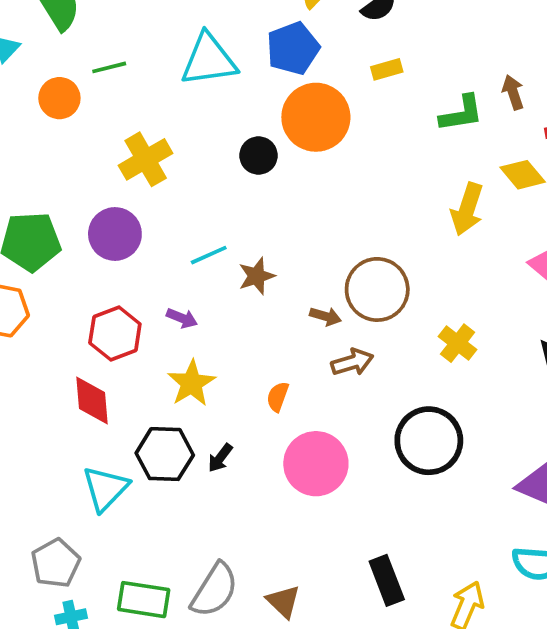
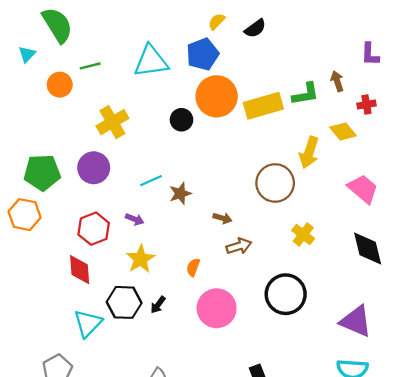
yellow rectangle: (387, 69) -> (263, 106), moved, size x2.0
brown circle: (377, 289) -> (275, 183), moved

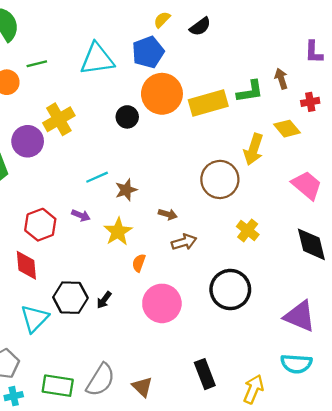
purple circle: (94, 168) -> (28, 141), moved
yellow star: (140, 259) -> (118, 232), moved

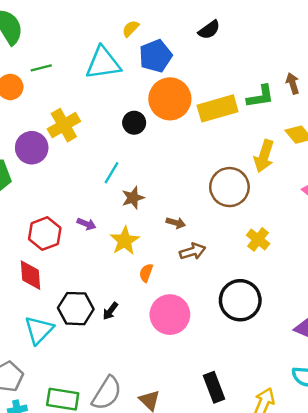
yellow semicircle: (162, 20) -> (131, 29), moved
cyan line: (97, 177) -> (112, 173), moved, turned -35

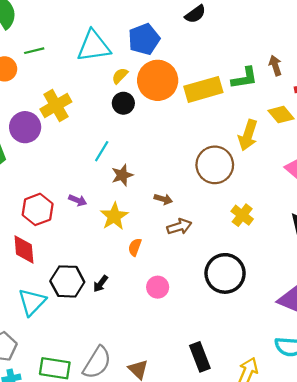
yellow semicircle: (131, 29) -> (120, 76), moved
pink circle: (170, 315) -> (158, 287), size x0.6

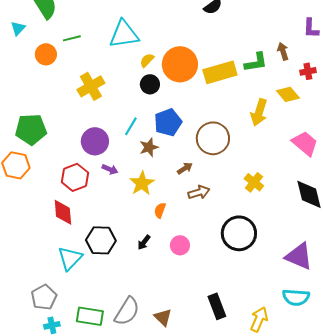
blue pentagon: (144, 39) -> (168, 122), moved
purple circle: (25, 127) -> (95, 141), moved
brown circle: (215, 165) -> (213, 138), moved
brown arrow: (163, 199) -> (185, 168), turned -49
black arrow: (101, 284) -> (144, 242), moved

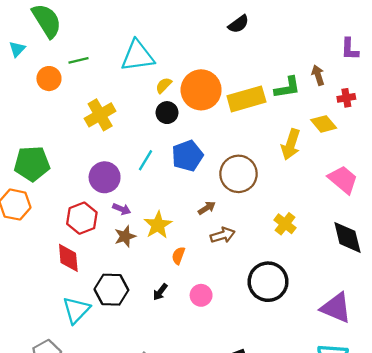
brown star: (149, 147) -> (125, 236), moved

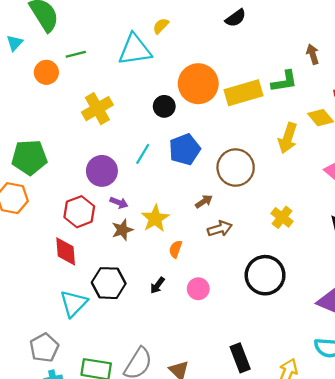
brown arrow: (318, 75) -> (313, 54), moved
yellow semicircle: (164, 85) -> (161, 26), moved

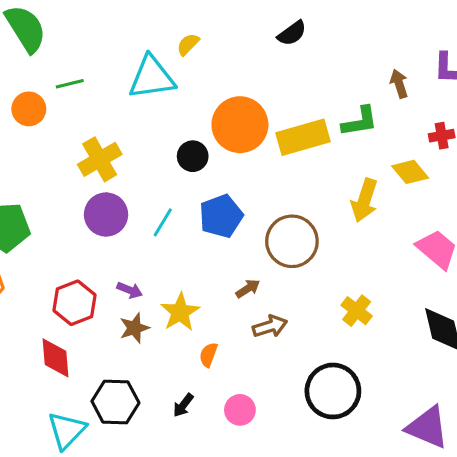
purple circle: (102, 171) -> (106, 215), moved

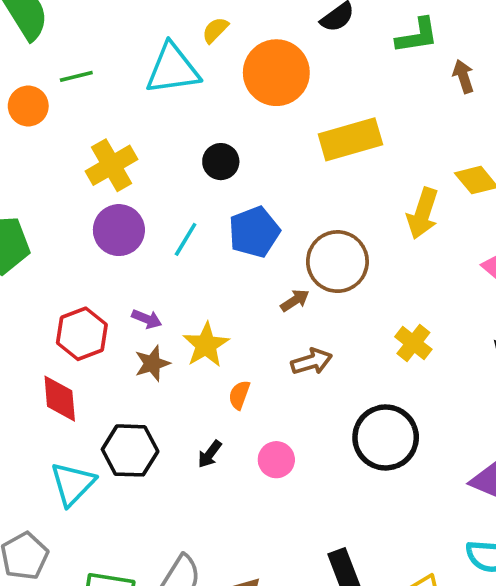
green L-shape: (360, 122) -> (417, 36), moved
orange circle: (240, 125) -> (276, 73), moved
brown arrow: (248, 289) -> (295, 300), moved

